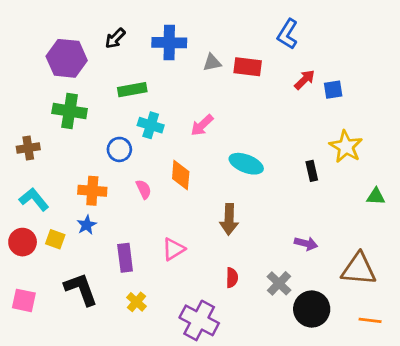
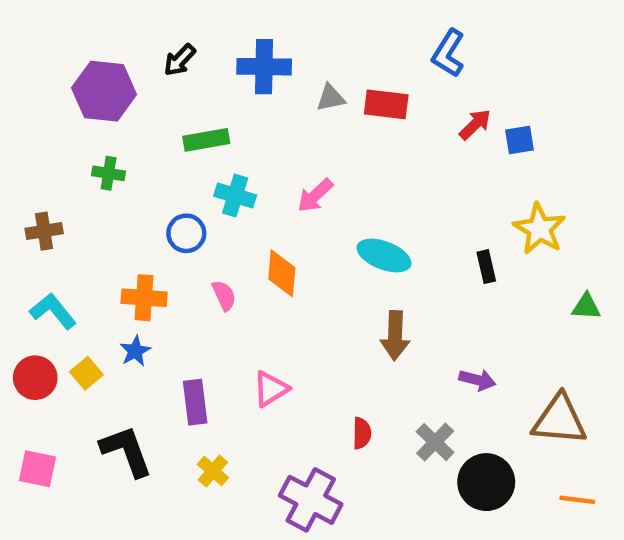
green cross: (70, 111) -> (109, 173), size x0.6
brown arrow: (229, 219) -> (395, 335), moved
yellow square: (55, 239) -> (86, 373), turned 30

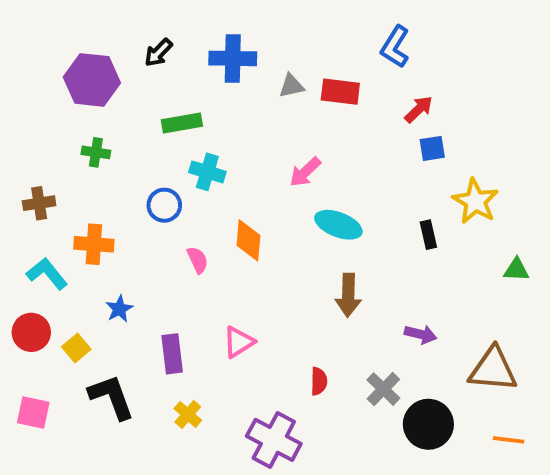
blue square: (520, 140) -> (432, 148), moved
pink arrow: (315, 196) -> (305, 172), moved
orange cross: (144, 298) -> (94, 244), moved
yellow square: (86, 373) -> (76, 348), moved

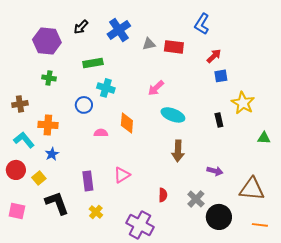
blue cross: (233, 58) -> (119, 30), turned -35
pink semicircle: (198, 260) -> (101, 133), turned -64
blue star: (119, 309) -> (52, 154), moved

